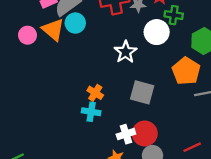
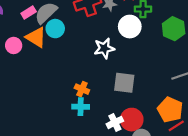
white star: (126, 52) -> (104, 48), turned 30
orange pentagon: (186, 71) -> (170, 110), moved

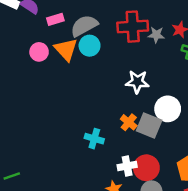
pink rectangle: (29, 13) -> (55, 19), moved
white circle: (130, 27) -> (168, 109), moved
orange cross: (82, 89) -> (129, 122), moved

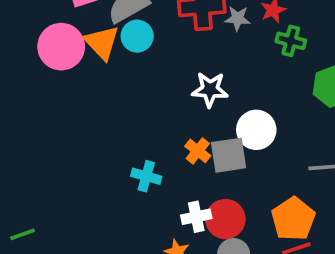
pink circle: (39, 52) -> (61, 47), size x1.6
gray square: (149, 125) -> (229, 155), turned -30

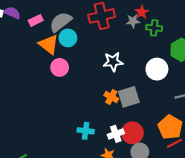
gray star: (238, 18) -> (133, 21), moved
pink circle: (61, 47) -> (60, 67), moved, size x0.7
white circle: (256, 130) -> (157, 69), moved
cyan cross: (146, 176) -> (86, 131), moved

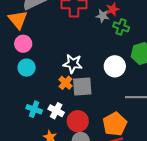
cyan circle: (68, 38) -> (27, 68), moved
white star: (113, 62) -> (73, 64), moved
white cross: (116, 134) -> (56, 111), moved, turned 35

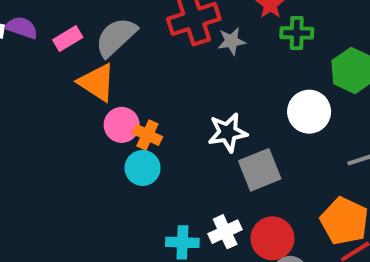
gray star: (103, 16) -> (232, 41), moved
orange cross: (66, 83) -> (147, 135), moved
white cross: (56, 111) -> (225, 232), turned -35

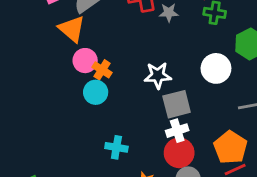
white cross: (225, 232) -> (177, 131), moved

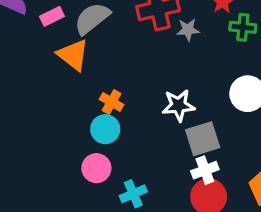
pink circle: (85, 61) -> (96, 168), moved
cyan cross: (116, 147) -> (133, 194), turned -30

